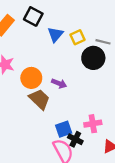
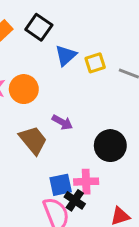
black circle: (93, 58) -> (110, 146), moved
orange circle: (31, 78) -> (24, 89), moved
pink cross: (93, 124) -> (86, 182), moved

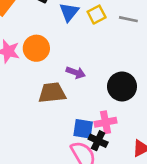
brown trapezoid: (33, 140) -> (52, 93), turned -48
blue square: (61, 185) -> (83, 129), turned 30

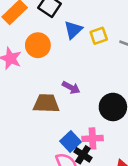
orange circle: (36, 48) -> (38, 45), moved
blue square: (83, 129) -> (71, 142), turned 30

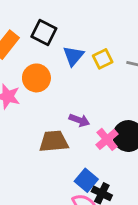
pink cross: (93, 138) -> (107, 139), moved, turned -30

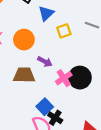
yellow square: (103, 59) -> (64, 31), moved
orange circle: (36, 78) -> (24, 40), moved

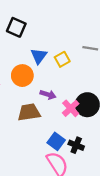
blue triangle: (46, 13) -> (39, 56), moved
black cross: (55, 118) -> (76, 145), moved

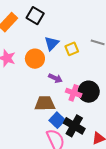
pink cross: (71, 108) -> (74, 93), turned -35
brown trapezoid: (29, 112) -> (45, 103), moved
black cross: (76, 145) -> (74, 126), size x1.5

